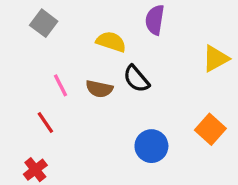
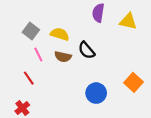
gray square: (44, 23) -> (31, 31), moved
yellow semicircle: (111, 42) -> (60, 34), moved
yellow triangle: (215, 59) -> (128, 21), moved, turned 42

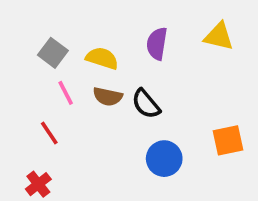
purple semicircle: (98, 13) -> (157, 44), moved
black semicircle: (86, 50) -> (146, 104), moved
orange square: (134, 82) -> (228, 140), turned 36

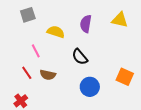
gray square: (53, 53) -> (28, 15), moved, turned 35
brown semicircle: (108, 97) -> (48, 75), moved
orange square: (228, 140) -> (125, 77), turned 36

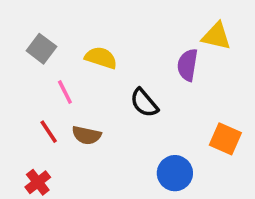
gray square: (28, 15) -> (41, 49), moved, turned -35
purple semicircle: (86, 24) -> (188, 65), moved
blue circle: (90, 87) -> (175, 173), moved

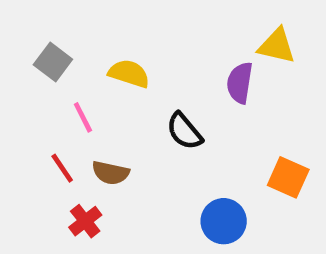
red cross: (38, 182) -> (85, 221), moved

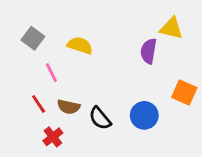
black semicircle: (184, 131) -> (100, 118), moved
orange square: (288, 177) -> (184, 93), moved
blue circle: (224, 221) -> (144, 115), moved

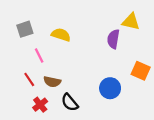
gray square: (33, 38) -> (25, 29), turned 35
black semicircle: (100, 118) -> (70, 102), moved

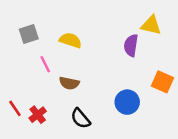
red line: (29, 79) -> (15, 108), moved
brown semicircle: (52, 82) -> (69, 83), moved
red cross: (40, 105) -> (38, 115), moved

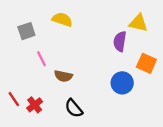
yellow semicircle: (70, 40) -> (62, 19), moved
orange square: (162, 82) -> (146, 63), moved
blue circle: (127, 102) -> (122, 83), moved

